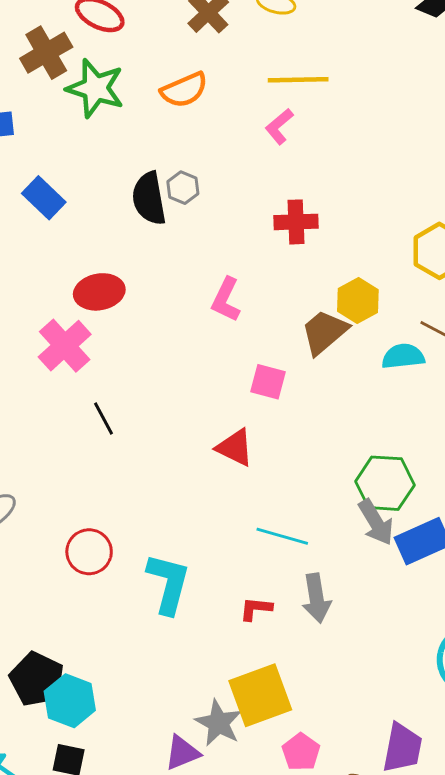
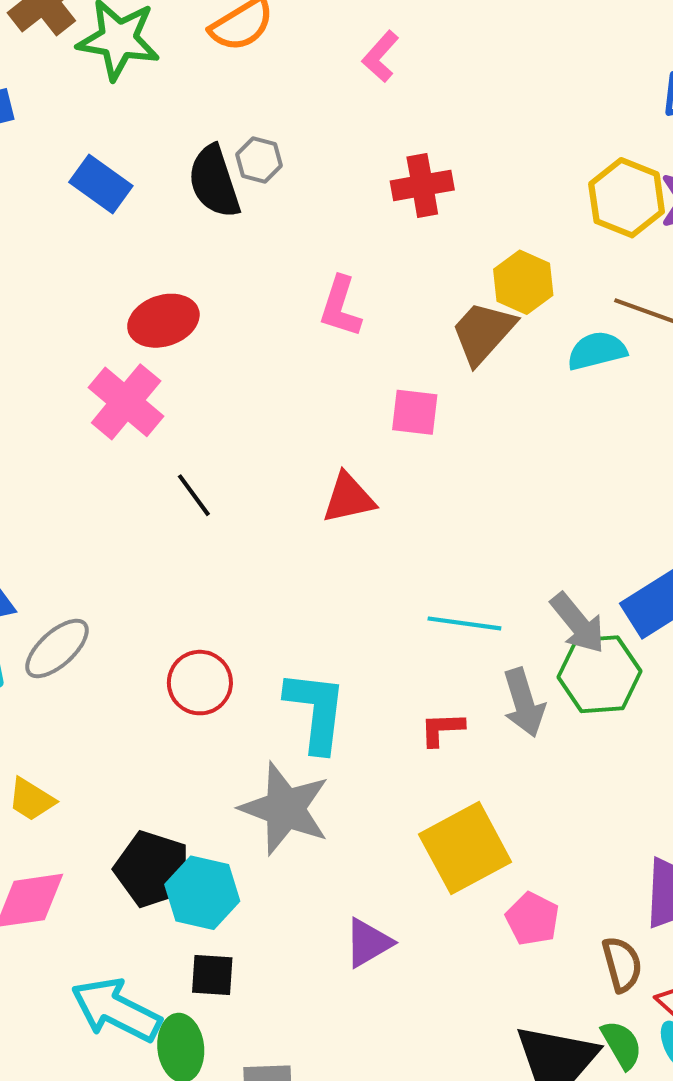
blue rectangle: (44, 198) -> (101, 184), moved
red triangle: (235, 448) -> (349, 498), moved, turned -30
green hexagon: (385, 483) -> (599, 674), moved
gray arrow: (376, 522) -> (578, 623), moved
gray star: (218, 723) -> (285, 809), moved, size x1.4

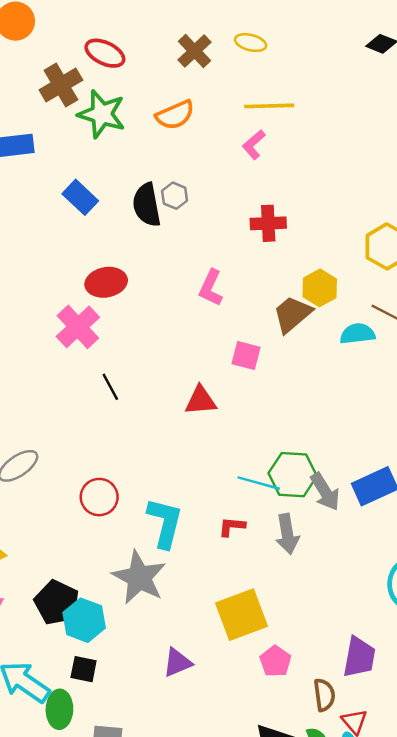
green hexagon: (599, 674) -> (293, 475), moved
red L-shape: (442, 729) -> (232, 527), moved

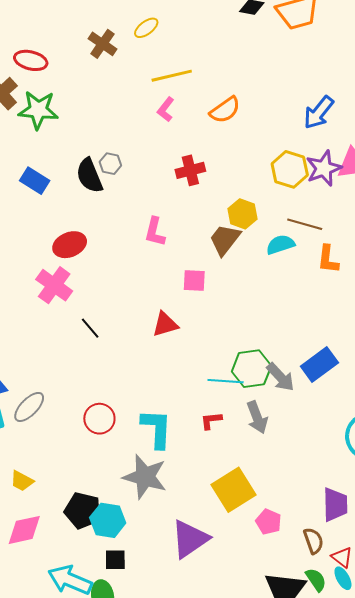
yellow ellipse: (251, 43) -> (146, 28), turned -40
orange semicircle: (175, 115) -> (225, 110), moved
purple triangle: (177, 663) -> (190, 539), size x1.6

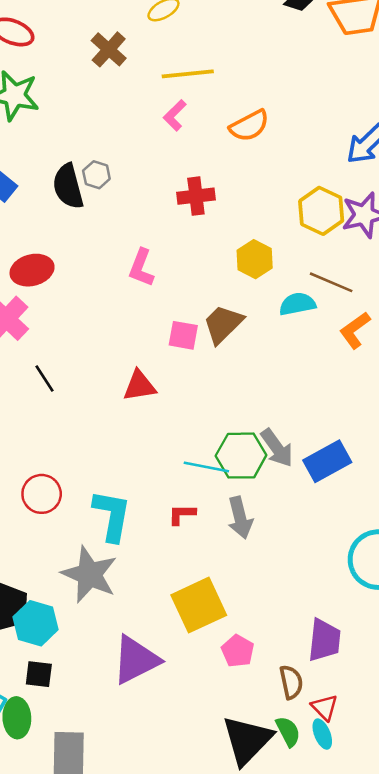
brown cross: (103, 44) -> (109, 49), moved
brown trapezoid: (225, 240) -> (223, 324), moved
orange L-shape: (328, 259) -> (355, 330), turned 40
gray arrow: (280, 377) -> (277, 448), moved

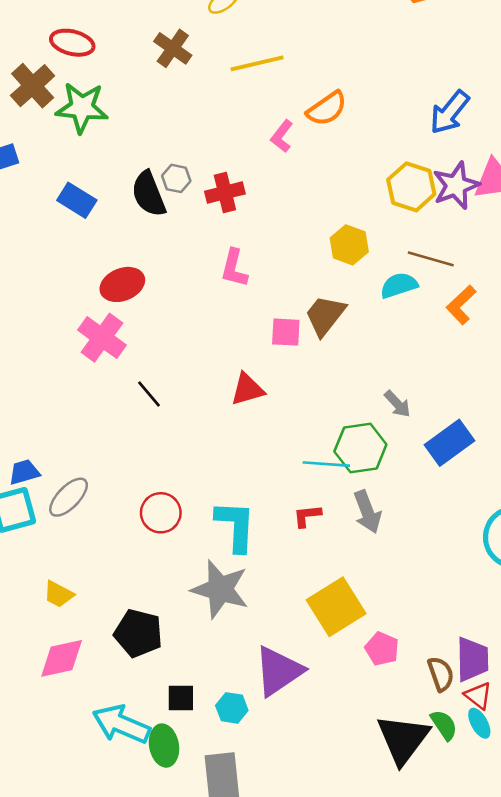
pink L-shape: (175, 115) -> (282, 136), moved
red cross: (196, 196) -> (225, 193), moved
gray arrow: (277, 448) -> (397, 404), moved, size x0.7
cyan hexagon: (36, 623) -> (232, 708), moved, size x0.7
purple trapezoid: (324, 640) -> (472, 659), moved

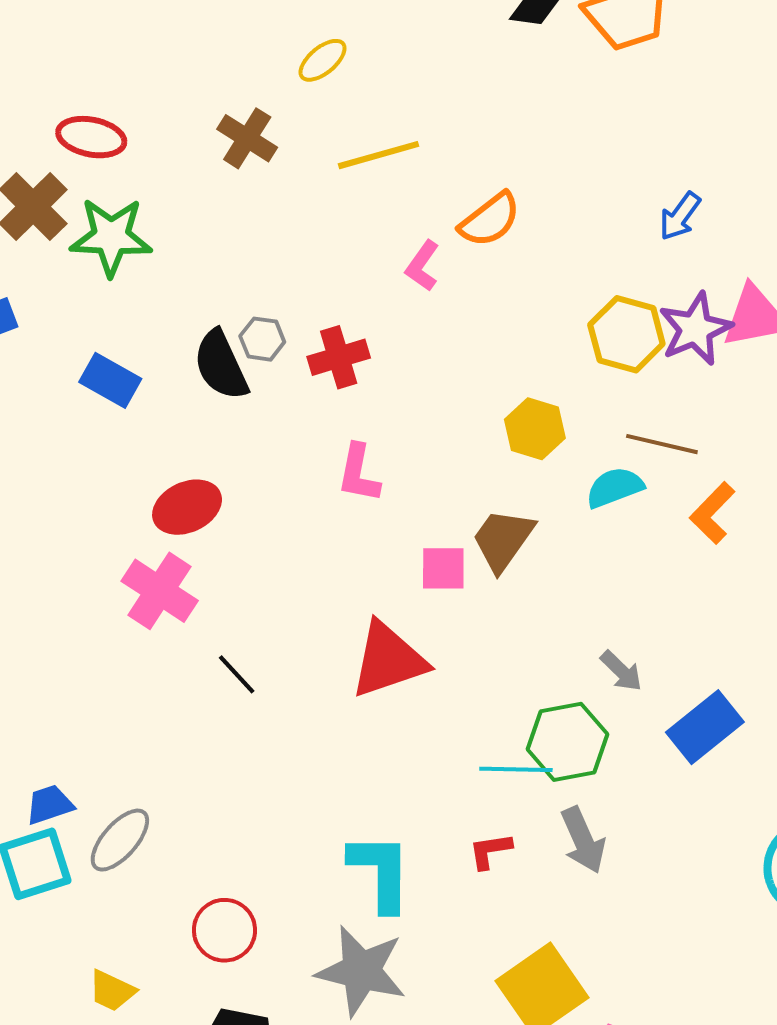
blue arrow: (450, 112) -> (680, 216), size x0.7
red triangle: (247, 389) -> (388, 660), size x1.5
red circle: (161, 513) -> (224, 930), moved

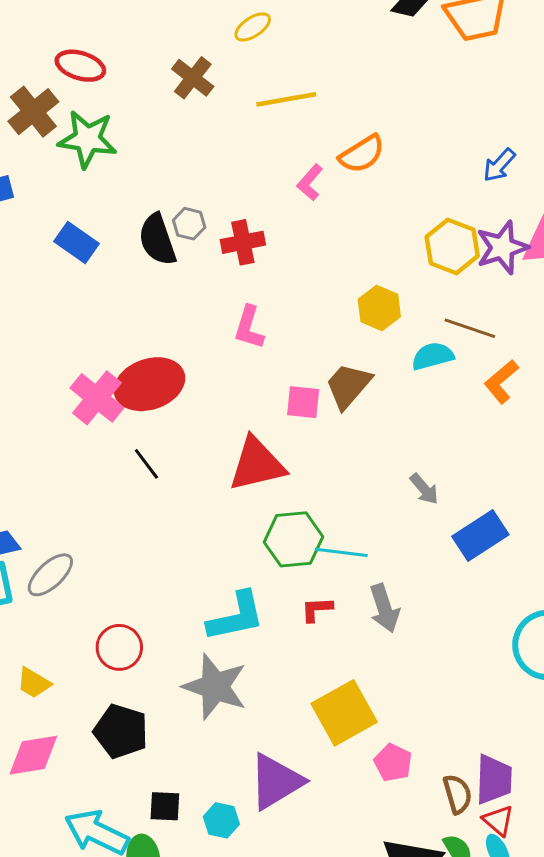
red ellipse: (187, 507) -> (149, 384), moved, size x1.4
green hexagon: (568, 742) -> (294, 539), moved
cyan L-shape: (380, 872) -> (236, 617), turned 72

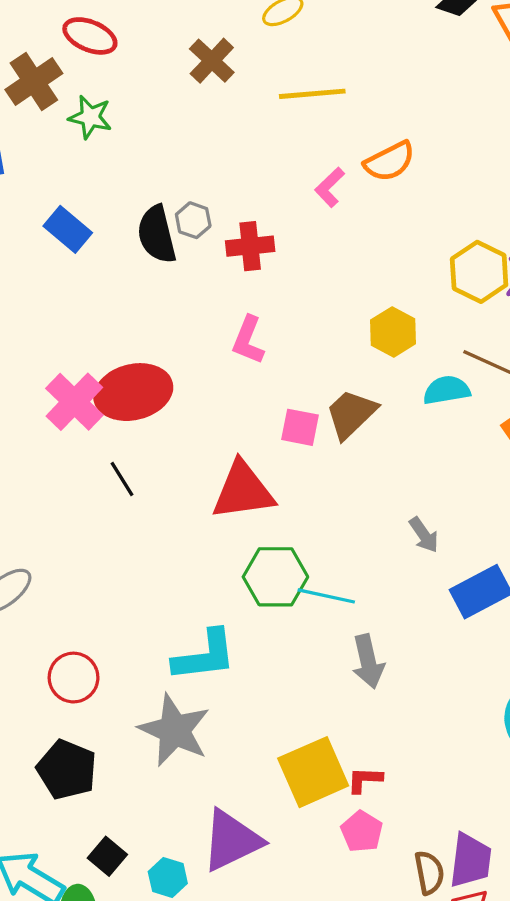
green star: (87, 139) -> (90, 117), size x0.7
red L-shape: (317, 609) -> (365, 780), moved
black square: (165, 806) -> (107, 856), turned 32

